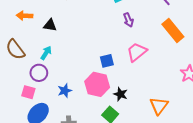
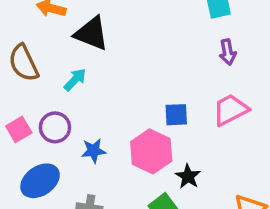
black triangle: (50, 25) -> (91, 33), size x1.5
purple circle: (39, 73) -> (55, 127), moved
pink square: (28, 92) -> (19, 129), moved, turned 32

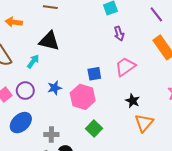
black triangle: (91, 33) -> (49, 41), moved
blue star: (94, 151) -> (55, 88), moved
black star: (188, 176) -> (133, 101), moved

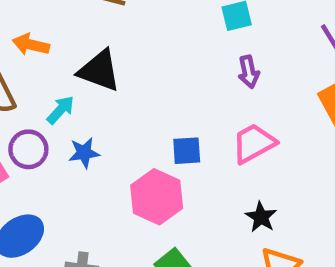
orange arrow: (14, 22) -> (31, 45), moved
blue star: (55, 88) -> (84, 153), moved
purple circle: (25, 91) -> (28, 149), moved

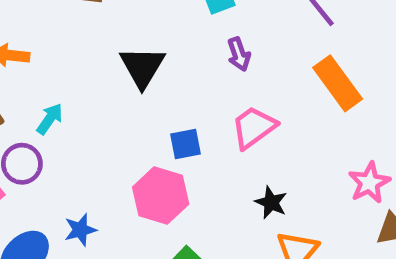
black triangle: (99, 71) -> (142, 67), moved, turned 48
blue star: (84, 153) -> (80, 230), moved

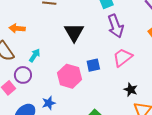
purple arrow: (239, 54) -> (116, 26), size x1.6
pink hexagon: (161, 196) -> (69, 76), moved

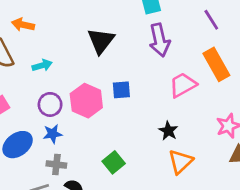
cyan arrow: (35, 55) -> (42, 65), turned 32
pink trapezoid: (123, 57) -> (183, 85), moved
purple circle: (23, 75) -> (50, 104), moved

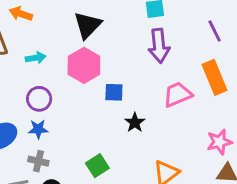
black triangle: (101, 41) -> (88, 25), moved
pink hexagon: (86, 101) -> (84, 65), moved
black star: (168, 131) -> (135, 122), moved

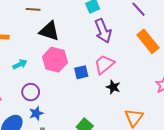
black triangle: (88, 25) -> (49, 31), turned -40
pink trapezoid: (178, 95) -> (104, 64), moved
black star: (135, 122) -> (113, 87), moved

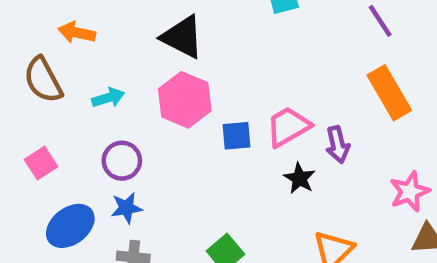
purple arrow: (103, 31) -> (338, 145), moved, size x0.7

